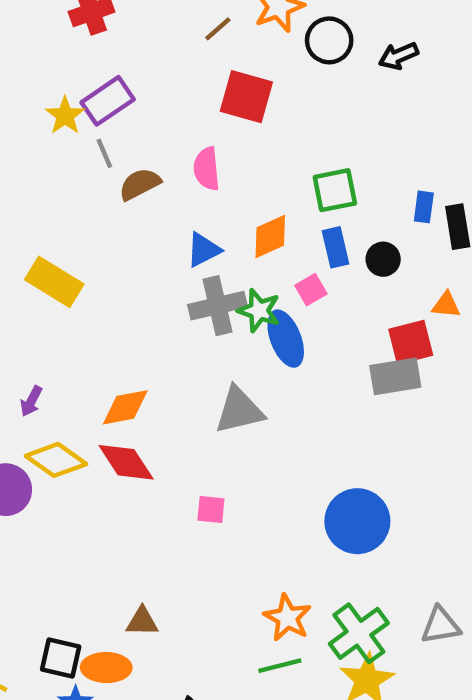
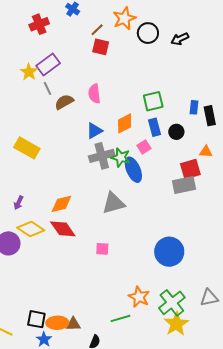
red square: (246, 97) -> (101, 47), moved, size x0.7
brown triangle: (142, 621) -> (73, 324), moved
green line: (280, 666) -> (120, 318), moved

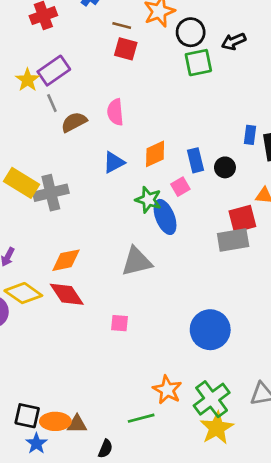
brown line: (97, 30) -> (122, 26), turned 56
green square: (153, 101) -> (198, 63), moved
gray cross: (102, 156) -> (51, 193), moved

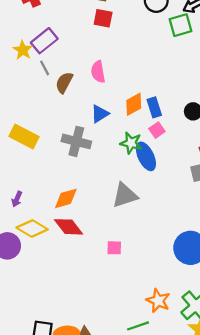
green square: (198, 63) -> (180, 25), moved
brown semicircle: (74, 122) -> (64, 82), turned -30
blue rectangle: (195, 160) -> (154, 107), moved
gray cross: (51, 193) -> (76, 141), moved, turned 32

